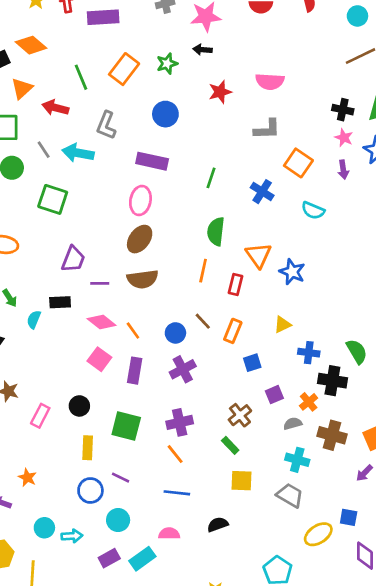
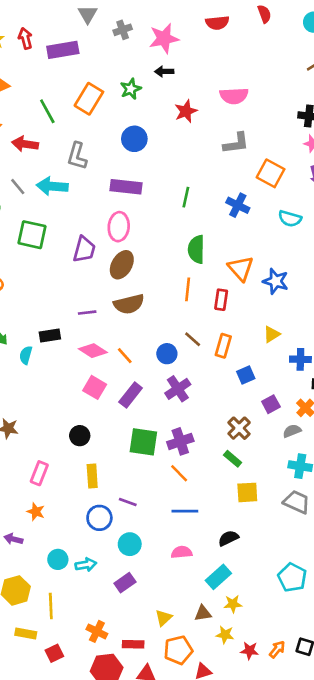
purple trapezoid: (73, 259) -> (84, 249), moved
purple rectangle: (135, 371) -> (131, 395), turned 35
pink rectangle: (40, 416) -> (39, 473), moved
green square: (126, 426) -> (143, 442), moved
cyan rectangle: (142, 559) -> (218, 577), moved

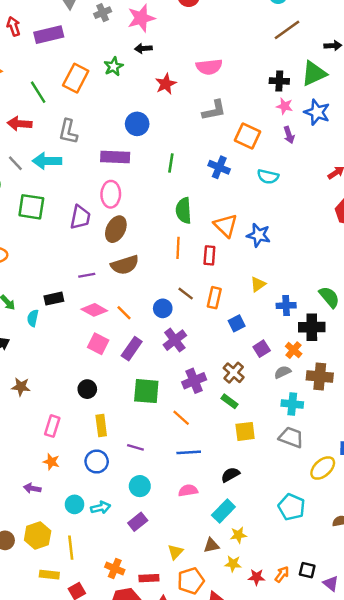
blue circle: (134, 139) -> (137, 124), moved
purple cross: (180, 441) -> (194, 381), moved
blue circle: (99, 518) -> (97, 462), moved

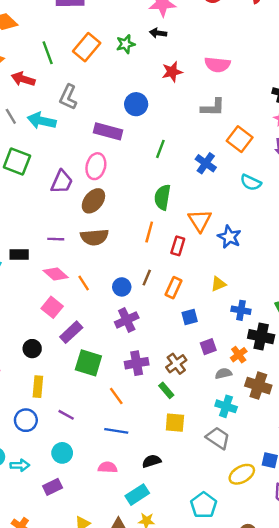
brown line: (186, 294) -> (147, 278), turned 63
purple rectangle: (132, 349) -> (71, 332), moved

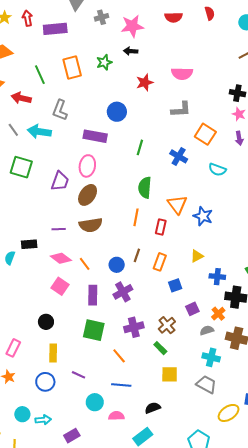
orange rectangle: (87, 47) -> (72, 67), turned -50
purple rectangle: (71, 332) -> (93, 295), moved, turned -42
cyan circle: (62, 453) -> (95, 402), moved

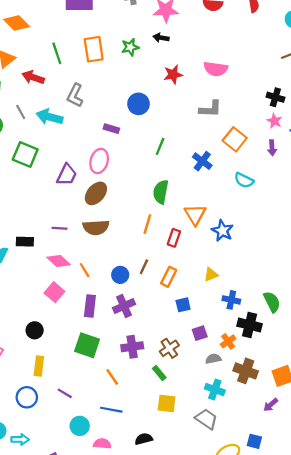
purple rectangle: (95, 136) -> (111, 129), size x0.6

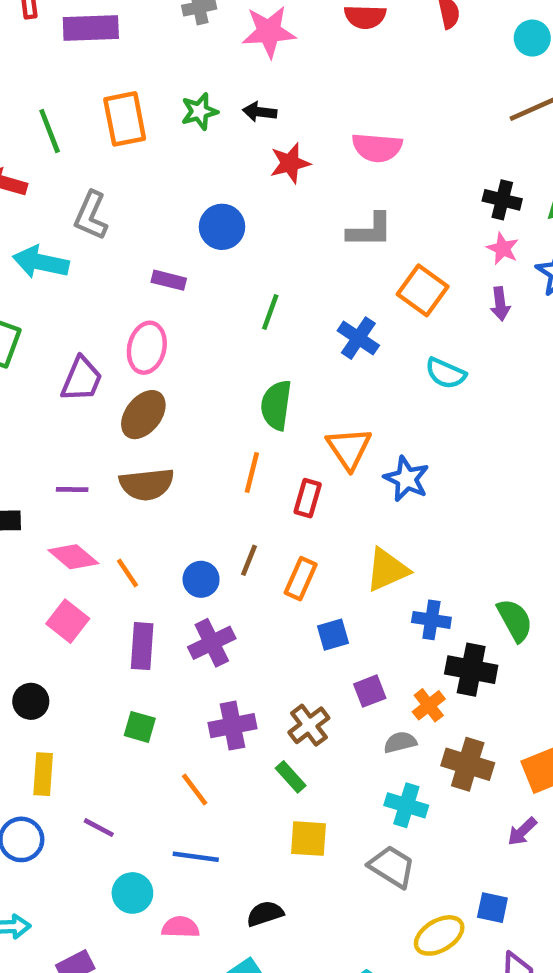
black arrow: (161, 38) -> (260, 112), moved
yellow triangle: (211, 275) -> (387, 570), size x1.5
green square: (87, 345) -> (140, 727), size x0.6

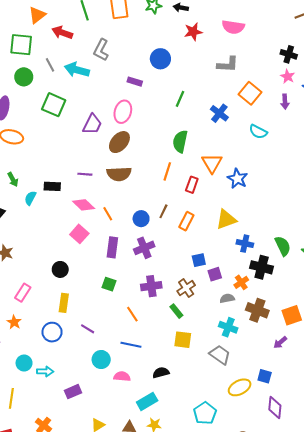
blue square: (333, 635) -> (199, 260), moved

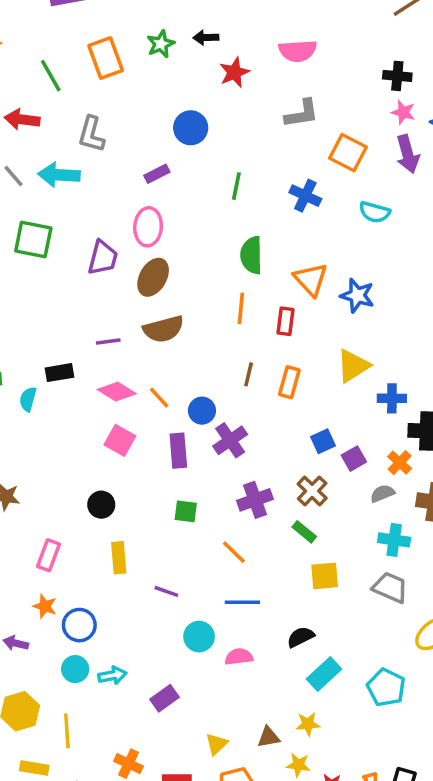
purple rectangle: (135, 82) -> (157, 174), turned -32
purple arrow: (285, 102) -> (408, 154), size x1.5
blue circle: (141, 219) -> (202, 411), moved
blue circle: (52, 332) -> (79, 625), moved
cyan rectangle: (147, 401) -> (324, 674), moved

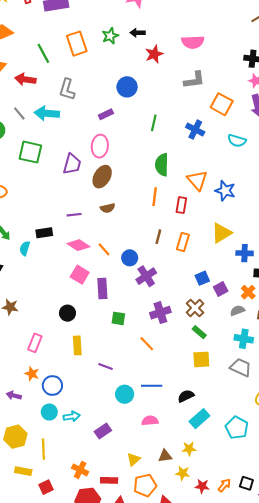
brown semicircle: (163, 329) -> (108, 208), size x0.6
purple rectangle: (178, 451) -> (102, 288), moved
green rectangle: (304, 532) -> (199, 332), moved
blue line: (242, 602) -> (152, 386), moved
pink semicircle: (239, 657) -> (150, 421), moved

